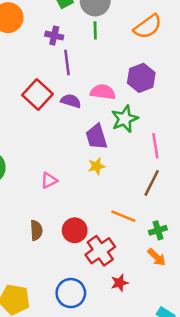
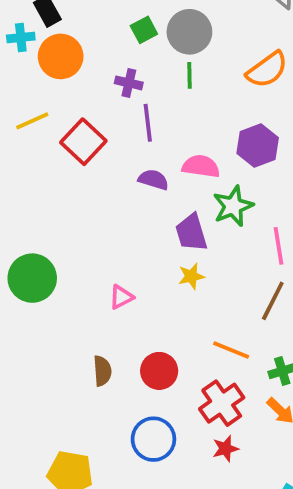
red square: (38, 94) -> (83, 142), moved
red cross: (100, 251) -> (222, 403), moved
blue circle: (71, 293) -> (153, 439), moved

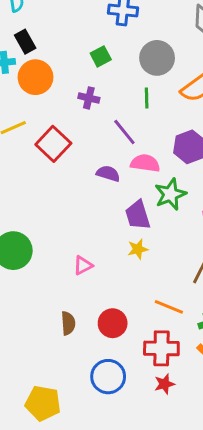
gray circle: (189, 32) -> (157, 58), moved
green line: (189, 75) -> (147, 98), moved
purple line: (148, 123) -> (124, 132), moved, turned -32
red cross: (222, 403) -> (161, 348), turned 36

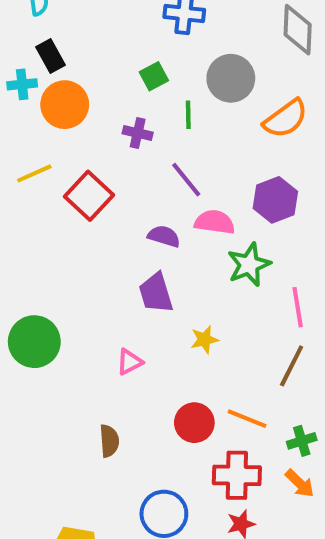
green line: (147, 98) -> (188, 115), moved
purple trapezoid: (138, 215) -> (156, 293), moved
red circle: (113, 323) -> (194, 423), moved

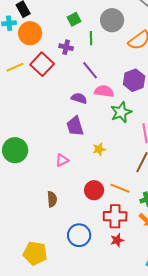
red square: (89, 196) -> (42, 64), moved

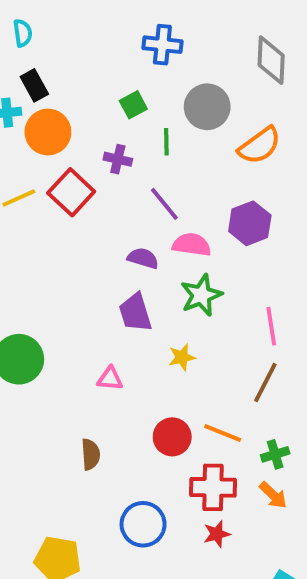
green star: (121, 112) -> (201, 295), moved
pink triangle: (62, 160) -> (110, 379), turned 32

